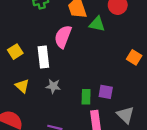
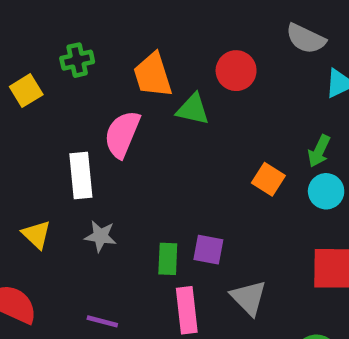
yellow square: (15, 52) -> (26, 91), moved

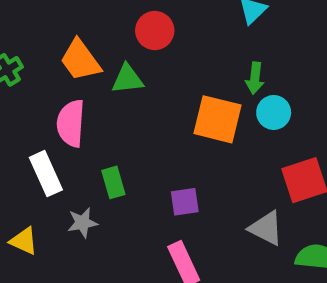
orange square: (268, 179) -> (218, 119), size x1.6
green rectangle: (168, 259) -> (113, 182), moved
gray triangle: (249, 298) -> (266, 228), moved

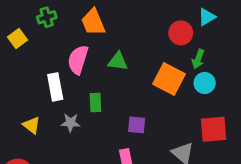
red circle: (155, 31) -> (181, 33), moved
green triangle: (127, 79) -> (118, 61), moved

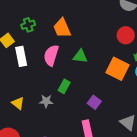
white rectangle: (55, 87) -> (21, 56), moved
green rectangle: (95, 102) -> (64, 86), turned 32
purple square: (137, 125) -> (94, 102), turned 32

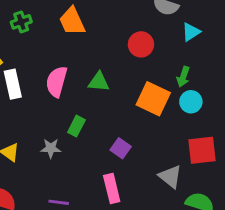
green cross: (28, 25) -> (21, 22), moved
orange trapezoid: (62, 28) -> (72, 21), moved
red circle: (126, 35) -> (141, 44), moved

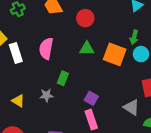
red circle: (141, 44) -> (85, 18), moved
green triangle: (99, 82) -> (87, 49), moved
purple square: (121, 148) -> (91, 98), moved

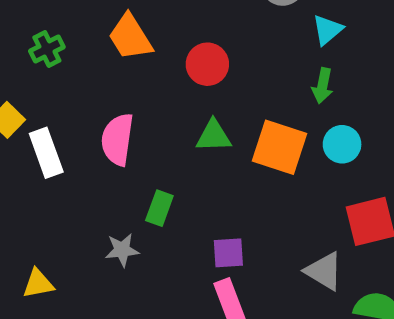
green arrow: (134, 37) -> (323, 86), moved
purple square: (91, 98) -> (228, 253), turned -32
yellow triangle: (18, 101) -> (38, 284), moved, turned -40

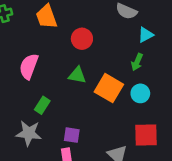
gray star: (122, 250) -> (29, 133), moved, size x1.5

